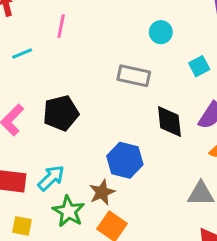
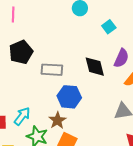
gray rectangle: (134, 76) -> (52, 70), moved
black pentagon: (61, 113) -> (21, 52), moved

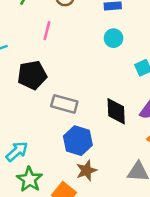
pink line: (13, 14) -> (47, 31), moved
brown star: (57, 120) -> (86, 170), moved

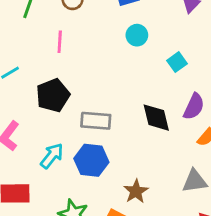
blue hexagon: (78, 141) -> (91, 160), moved
cyan arrow: (17, 151) -> (52, 156), moved

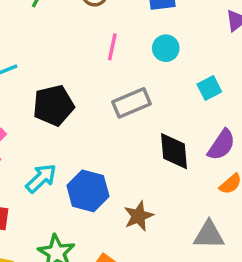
pink line: (60, 42) -> (112, 47), moved
gray rectangle: (96, 121) -> (131, 103), moved, turned -36
brown star: (136, 191) -> (139, 216), moved

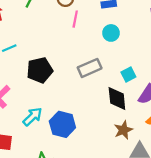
pink line: (112, 47) -> (75, 19), moved
cyan square: (209, 88) -> (128, 74), moved
brown star: (139, 216) -> (123, 130), moved

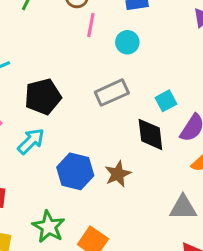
cyan circle: (111, 33) -> (127, 42), moved
cyan arrow: (32, 117) -> (31, 141), moved
brown star: (123, 130) -> (118, 174), moved

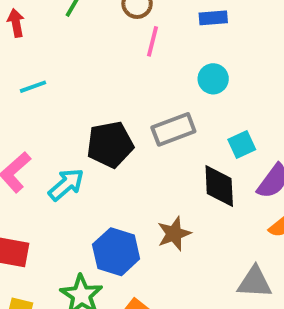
cyan circle: (127, 42) -> (213, 79), moved
black pentagon: (43, 97) -> (110, 145), moved
blue hexagon: (75, 171) -> (116, 252), moved

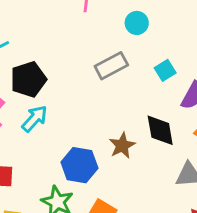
black pentagon: (110, 145) -> (28, 79), moved
black diamond: (219, 186) -> (160, 130), moved

